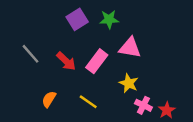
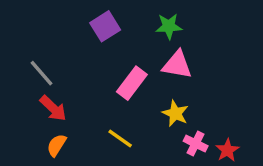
green star: (109, 19) -> (169, 26), moved
red arrow: (66, 61) -> (53, 108), moved
orange semicircle: (49, 99) -> (57, 145), moved

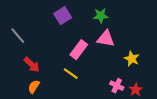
gray line: (41, 73) -> (18, 36), moved
yellow star: (175, 113) -> (132, 59), moved
yellow line: (120, 138) -> (71, 74), moved

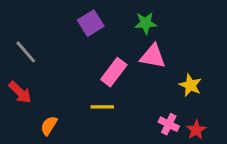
red arrow: (32, 65) -> (20, 92), moved
yellow line: (71, 74) -> (102, 107), turned -35

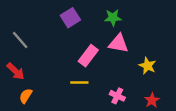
pink cross: (169, 124) -> (117, 96), moved
orange semicircle: (49, 126) -> (26, 96), moved

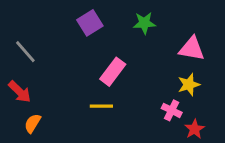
pink triangle: (118, 43) -> (192, 49), moved
yellow star: (147, 66) -> (189, 85), turned 30
pink cross: (117, 96) -> (172, 110), moved

